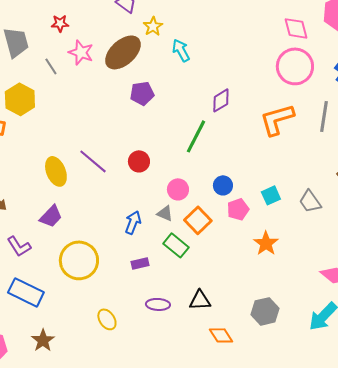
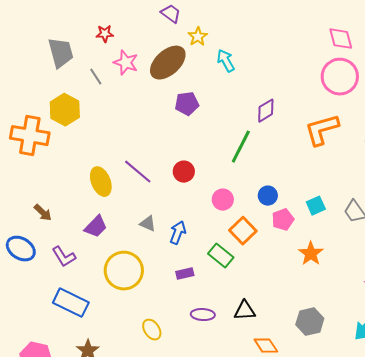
gray triangle: (165, 213) -> (148, 224), moved

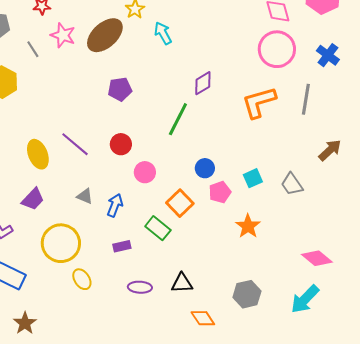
purple pentagon: (187, 104) -> (120, 89), moved
pink circle: (223, 200) -> (145, 172), moved
yellow ellipse: (152, 330) -> (82, 279), moved

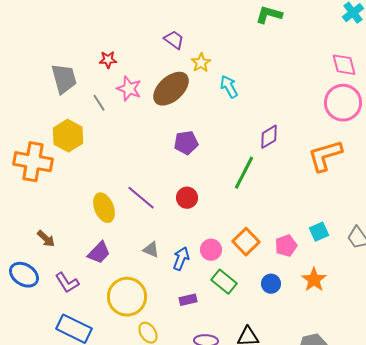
blue circle: (205, 168) -> (271, 284), moved
pink circle: (145, 172) -> (211, 250), moved
orange square: (180, 203) -> (246, 242), moved

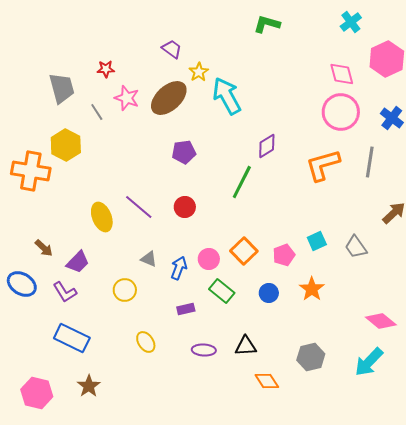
cyan arrow: (229, 87) -> (227, 96), size x1.6
purple trapezoid: (99, 253) -> (78, 262), moved
yellow circle: (127, 297) -> (125, 290), moved, size x0.6

